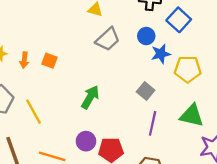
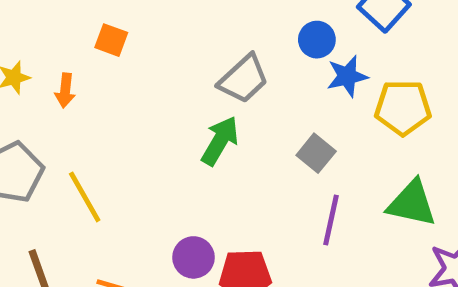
gray trapezoid: (108, 39) -> (243, 79), moved
orange square: (49, 61) -> (111, 40), moved
green arrow: (90, 97) -> (220, 141), moved

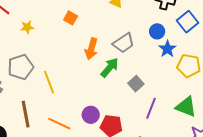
blue star: (347, 76) -> (167, 49), turned -30
orange arrow: (65, 90) -> (91, 49), moved, size x1.5
gray square: (316, 153) -> (136, 84), moved

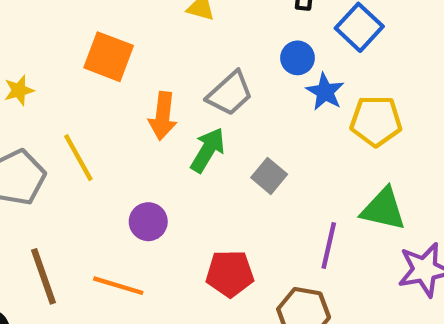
orange square: (71, 18) -> (109, 57), size x1.6
yellow line: (49, 82) -> (78, 158), moved
purple line: (151, 108) -> (329, 245), moved
purple circle: (91, 115) -> (148, 222), moved

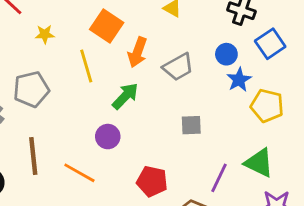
orange arrow: (163, 116) -> (137, 52), moved
green arrow: (208, 150) -> (125, 96), moved
yellow line: (78, 158) -> (86, 66), moved
gray square: (269, 176) -> (191, 125), turned 35

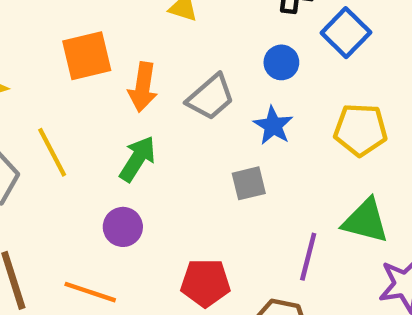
orange square: (107, 26) -> (87, 56), turned -36
yellow line: (86, 66) -> (52, 152), moved
blue star: (239, 80) -> (273, 126), moved

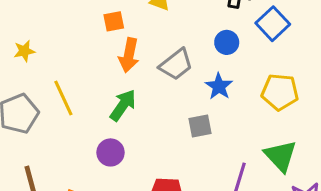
orange square: (87, 56) -> (114, 21), moved, size x0.6
green triangle: (366, 221) -> (281, 156), turned 30

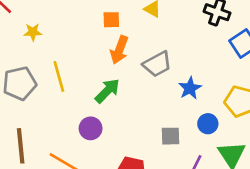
blue circle: (227, 42) -> (208, 124), moved
gray square: (200, 126) -> (170, 136), moved

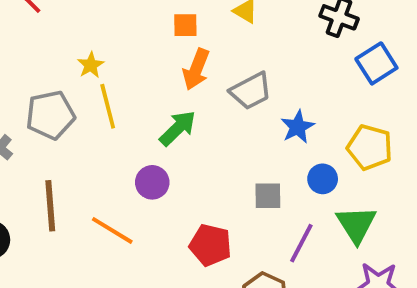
yellow star: (33, 32) -> (91, 65), moved, turned -30

